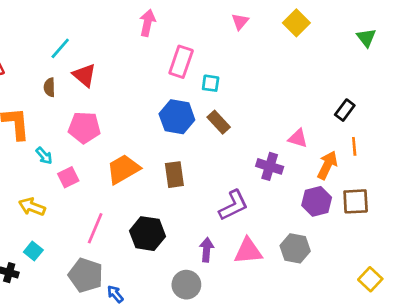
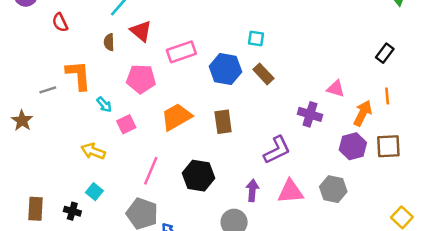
pink rectangle: (181, 62) -> (181, 52), moved, turned 52
black rectangle: (345, 110) -> (385, 53), moved

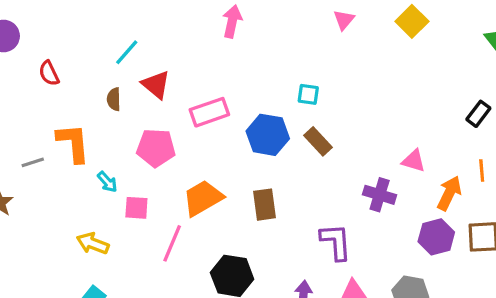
pink square: (126, 124) -> (136, 208), turned 30
purple L-shape: (277, 150) -> (336, 242), turned -68
pink line: (151, 171) -> (172, 243), moved

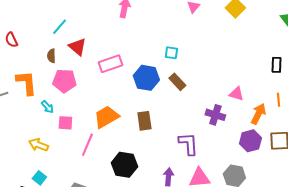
black rectangle: (478, 114) -> (276, 65), turned -35
pink pentagon: (156, 148) -> (64, 81), moved

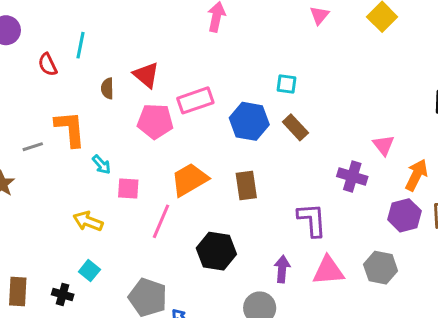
cyan line: (59, 27) -> (81, 45), moved, turned -30
pink pentagon: (64, 81) -> (155, 121), moved
pink triangle: (236, 94) -> (384, 145), turned 35

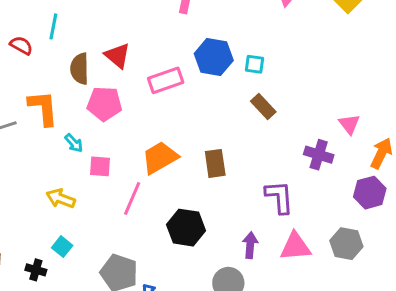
red semicircle: (48, 65) -> (21, 45), turned 145
brown semicircle: (107, 88) -> (80, 69), size x1.5
pink pentagon: (155, 121) -> (104, 104), moved
blue hexagon: (249, 121) -> (214, 57), moved

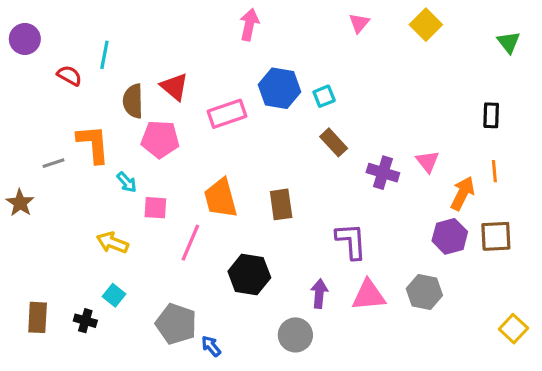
cyan square: (255, 64) -> (324, 96), turned -30
purple cross: (319, 155) -> (383, 173), moved
orange trapezoid: (160, 158) -> (221, 198), turned -75

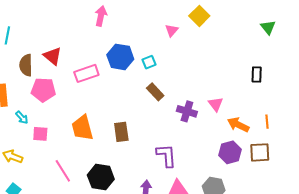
pink triangle: (359, 23) -> (172, 30), moved
yellow square: (426, 25) -> (199, 16), moved
orange line: (494, 171) -> (267, 122), moved
orange arrow: (463, 193) -> (238, 125), turned -90
pink line: (190, 243) -> (63, 171), moved, turned -55

